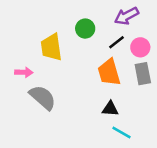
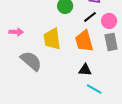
yellow trapezoid: (51, 47) -> (52, 39), moved
pink arrow: (24, 72) -> (16, 32), moved

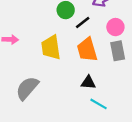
black line: (90, 17) -> (83, 22), moved
gray semicircle: (31, 61) -> (27, 88), moved, turned -90

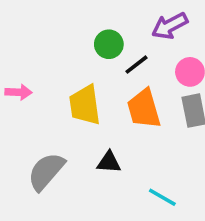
black triangle: (88, 82) -> (109, 162), moved

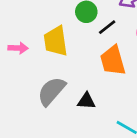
yellow trapezoid: (85, 105) -> (56, 41), moved
gray semicircle: (46, 171) -> (51, 91), moved

